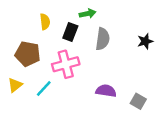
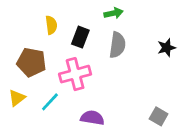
green arrow: (88, 14) -> (113, 13), moved
purple semicircle: (106, 91) -> (92, 118), moved

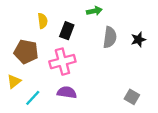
gray semicircle: (117, 45) -> (110, 37), moved
cyan line: (50, 102) -> (33, 98), moved
purple semicircle: (92, 118) -> (67, 92), moved

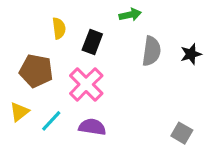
pink cross: (62, 62) -> (86, 84), turned -30
cyan line: (33, 98) -> (51, 121), moved

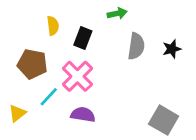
yellow triangle: (19, 112) -> (17, 113), moved
cyan line: (51, 121) -> (49, 97), moved
gray square: (182, 133) -> (164, 120), size x1.5

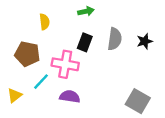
green arrow: (117, 13) -> (86, 11), moved
black rectangle: (83, 38) -> (85, 42), moved
pink cross: (77, 76) -> (65, 64), turned -35

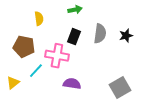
purple semicircle: (70, 96) -> (72, 84), moved
gray square: (138, 101) -> (120, 88), turned 30

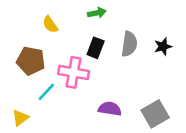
yellow semicircle: (39, 19) -> (50, 24), turned 152
yellow triangle: (13, 83) -> (20, 118), moved
purple semicircle: (72, 84) -> (110, 109), moved

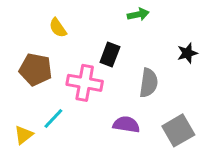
green arrow: (97, 13) -> (138, 14), moved
gray semicircle: (129, 44) -> (149, 83), moved
cyan line: (46, 92) -> (53, 119), moved

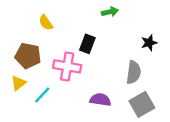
gray semicircle: (149, 83) -> (134, 72), moved
yellow triangle: (24, 135) -> (19, 83), moved

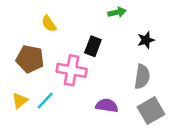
black star: (149, 43) -> (146, 40), moved
yellow triangle: (19, 83) -> (20, 101), moved

